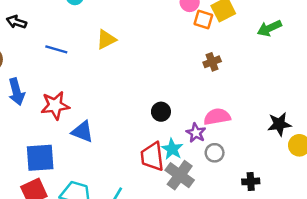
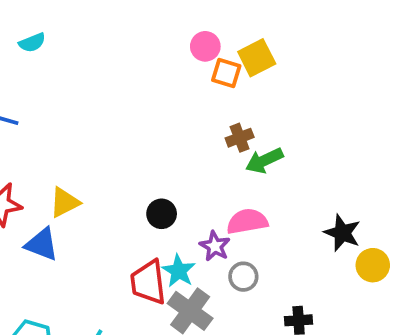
green arrow: (269, 28) -> (264, 161), moved
yellow triangle: (106, 39) -> (65, 202), moved
black star: (279, 124) -> (342, 233), turned 30

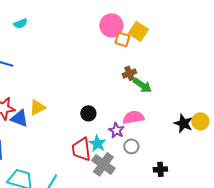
pink circle: (205, 46) -> (111, 25), size x1.5
yellow square: (257, 58) -> (138, 31), turned -30
green arrow: (264, 161) -> (142, 85), turned -120
blue triangle: (42, 244) -> (19, 118), moved
yellow circle: (373, 265) -> (200, 121), moved

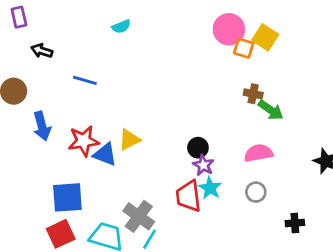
cyan semicircle: (20, 23) -> (121, 27), moved
brown cross: (129, 73) -> (253, 94), turned 32
purple star: (116, 130) -> (203, 165), moved
gray cross: (103, 164) -> (139, 216), moved

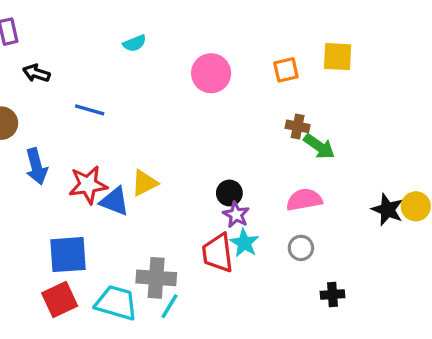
pink circle: (229, 29) -> (211, 73), moved
yellow square: (265, 37) -> (338, 57), moved, turned -30
orange square: (244, 48) -> (286, 70), turned -30
gray cross: (139, 216) -> (156, 278), turned -32
black cross: (295, 223) -> (333, 295), moved

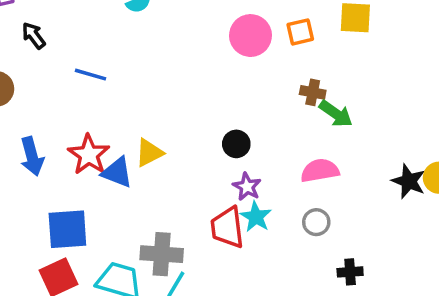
black arrow: (36, 73) -> (34, 36), turned 35
pink circle: (211, 73) -> (250, 36), moved
blue arrow: (36, 166) -> (32, 156), moved
red star: (88, 185) -> (89, 155), turned -30
black circle: (229, 193) -> (236, 144), moved

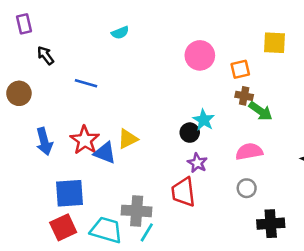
orange square: (300, 32) -> (240, 69), moved
cyan star: (256, 217) -> (204, 120), moved
black cross: (350, 272) -> (271, 224), size x1.5

